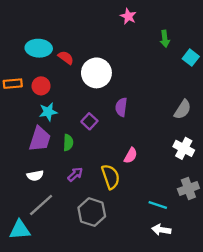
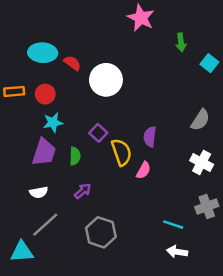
pink star: (128, 16) -> (141, 18), size x1.5
purple semicircle: (121, 107) -> (150, 137), moved
yellow semicircle: (111, 177) -> (121, 152), moved

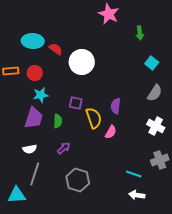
cyan square: (209, 63) -> (152, 63), moved
purple square: (98, 133) -> (76, 103), turned -32
gray line: (45, 225) -> (35, 174), turned -30

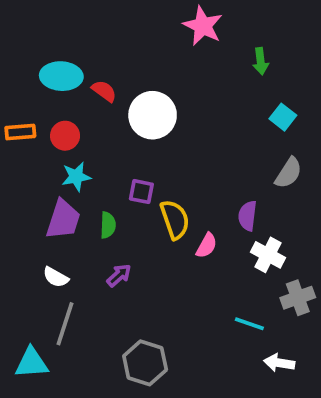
purple semicircle: (116, 106) -> (248, 216), moved
white cross: (156, 126) -> (268, 255), moved
white semicircle: (30, 149) -> (56, 277), turned 40
gray hexagon: (78, 180) -> (145, 363), moved
white arrow: (137, 195) -> (279, 363), moved

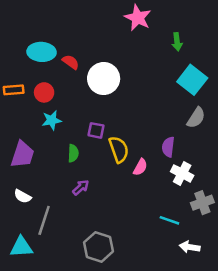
cyan square: (283, 117) -> (192, 80), size x1.6
purple trapezoid: (63, 219) -> (23, 154), moved
white semicircle: (56, 277) -> (23, 196), moved

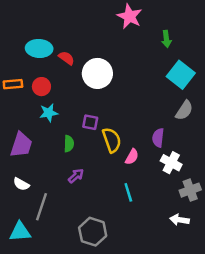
cyan line: (169, 220) -> (128, 192), moved, turned 54
white arrow: (190, 247) -> (180, 220), moved

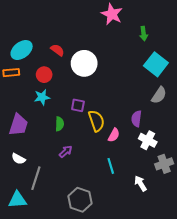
cyan ellipse: (39, 48) -> (22, 50), moved, turned -40
red circle: (41, 87) -> (44, 75), moved
white arrow: (180, 220) -> (141, 183), moved, turned 49

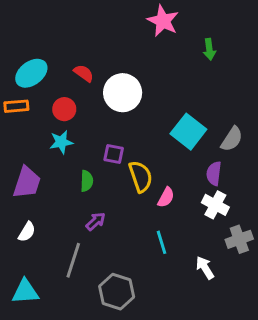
cyan square: (156, 64) -> (188, 132), moved
purple semicircle: (136, 119) -> (214, 173), moved
white semicircle: (18, 159) -> (27, 232), turned -88
gray line: (36, 178) -> (73, 260), moved

